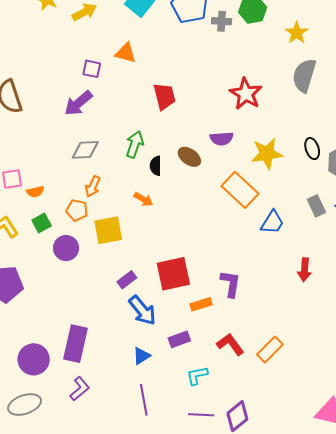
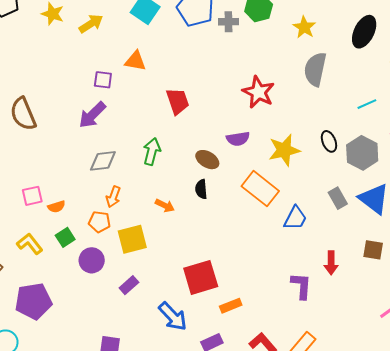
black semicircle: (156, 166) -> (201, 189), moved
purple rectangle: (127, 280) -> (129, 285), moved
purple L-shape: (231, 284) -> (301, 286), moved

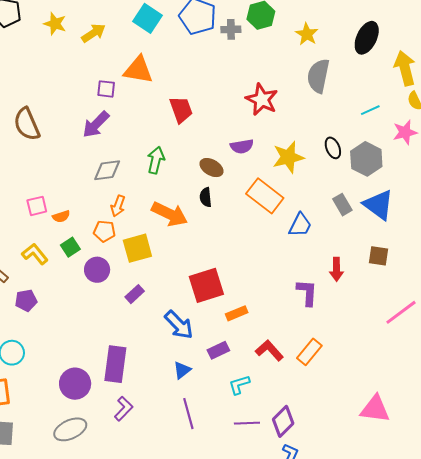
orange triangle: (135, 61) -> (138, 70), size x1.4
orange arrow: (165, 206) -> (170, 214), size x1.8
purple pentagon: (33, 301) -> (26, 300), moved, size x0.6

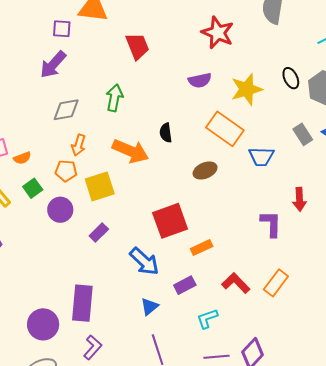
brown ellipse: (211, 168) -> (205, 170), moved, turned -50
blue trapezoid: (300, 225) -> (261, 157), turned 68

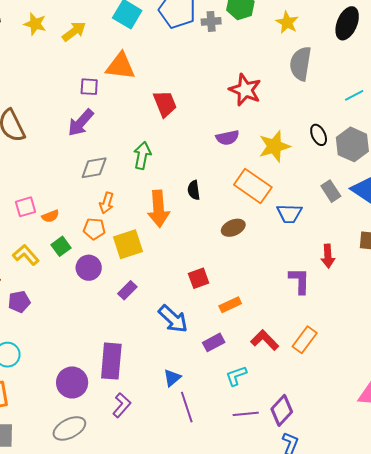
orange arrow: (130, 151) -> (159, 209), turned 63
red square: (170, 221) -> (199, 278), size x0.6
blue triangle: (149, 306) -> (172, 378), moved

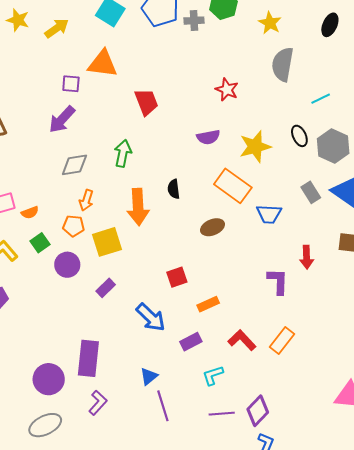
black ellipse: (347, 23) -> (330, 25), size x0.7
red star: (245, 90) -> (227, 90), size x0.7
cyan line: (354, 95) -> (321, 99), moved

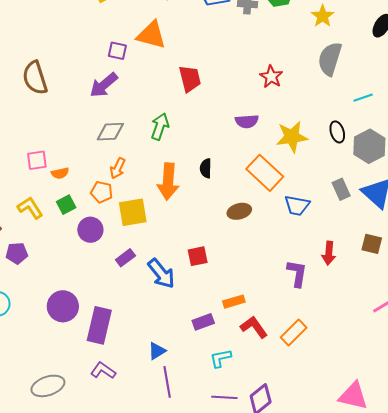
orange rectangle: (208, 304) -> (234, 302), moved
blue arrow: (151, 317) -> (161, 274), moved
purple circle: (49, 379) -> (63, 306), moved
purple L-shape: (98, 403) -> (103, 371), turned -105

